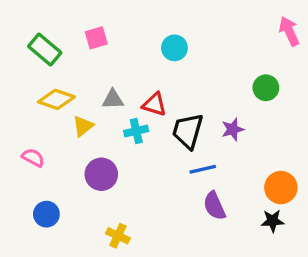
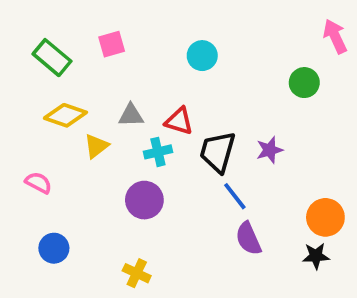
green circle: (266, 88) -> (304, 83), moved
blue line: (203, 169) -> (235, 196), turned 65
purple circle: (101, 174) -> (144, 200), moved

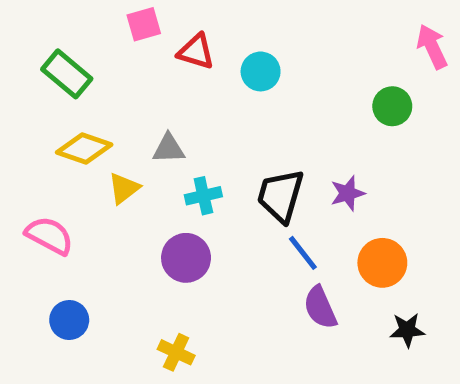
pink square: (112, 44) -> (144, 24), moved
red triangle: (179, 121) -> (196, 52), moved
pink semicircle: (38, 183) -> (49, 235), size x1.4
orange circle: (325, 217) -> (382, 263), moved

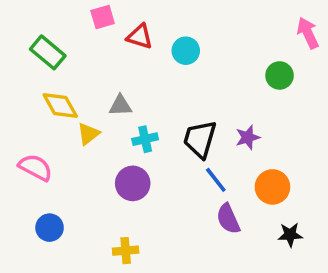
yellow diamond: (84, 149) -> (60, 106), turned 42
yellow cross: (176, 352) -> (126, 251), turned -30

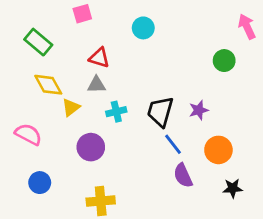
red triangle: (140, 37) -> (99, 58), moved
cyan circle: (186, 51) -> (143, 28), moved
purple circle: (133, 183) -> (91, 147), moved
yellow cross: (126, 251) -> (101, 201), size x1.4

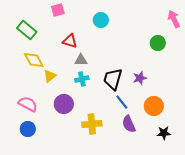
gray triangle: (96, 85) -> (81, 60), moved
pink semicircle: (28, 134) -> (28, 104), moved
yellow cross: (101, 201) -> (92, 124), moved

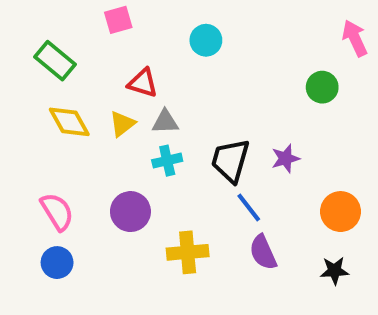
yellow triangle: (50, 76) -> (122, 124), moved
pink semicircle: (28, 104) -> (57, 212), turned 30
orange circle: (154, 106) -> (341, 212), moved

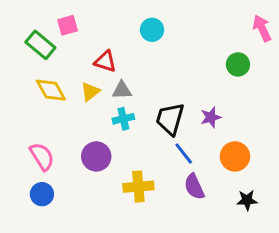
pink square: (118, 20) -> (68, 25), moved
orange circle: (341, 212) -> (235, 156), moved

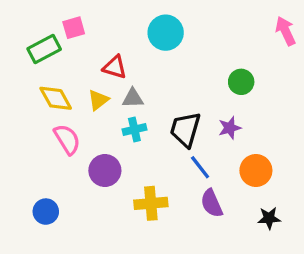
cyan circle: (152, 30) -> (166, 33), size x1.4
green rectangle: (40, 45) -> (44, 49), turned -68
green circle: (238, 64) -> (241, 82), moved
pink semicircle: (42, 156) -> (67, 139), moved

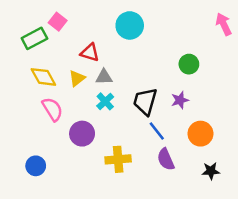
pink square: (74, 28) -> (58, 22), turned -36
cyan cross: (134, 129) -> (105, 101), turned -30

